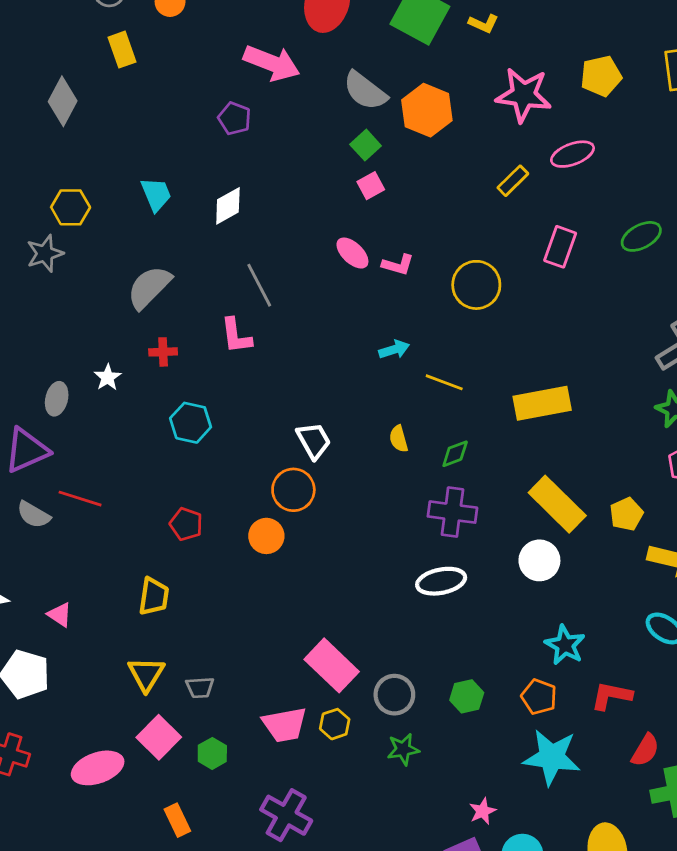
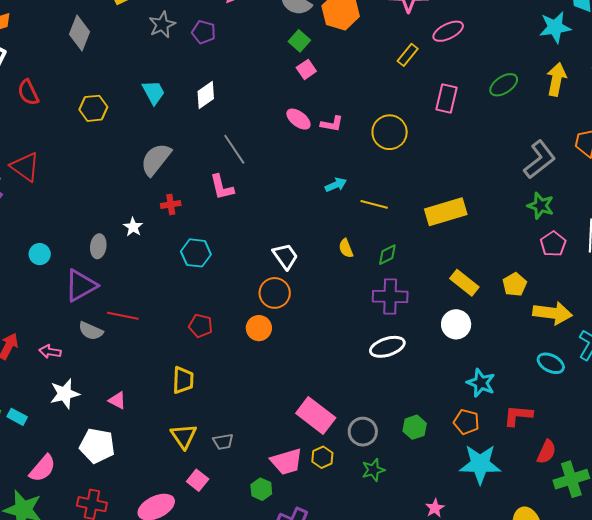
gray star: (45, 254) -> (162, 25), moved
yellow rectangle: (557, 504) -> (464, 283), size x0.7
pink square: (159, 737) -> (198, 480), size x0.7
green hexagon: (212, 753) -> (261, 489), moved

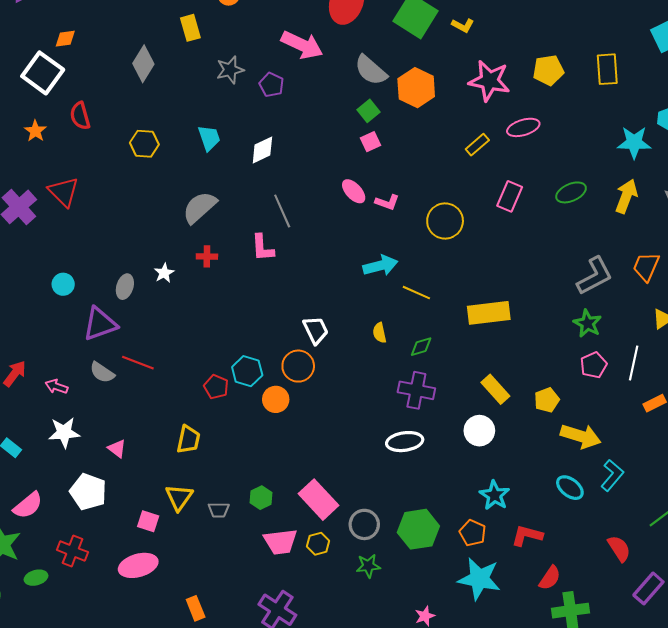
cyan arrow: (336, 185) -> (380, 266), size x1.5
cyan hexagon: (196, 253) -> (247, 371), moved
green hexagon: (415, 427) -> (418, 529), size x1.6
pink square: (198, 480) -> (148, 521), moved, turned -30
green hexagon: (261, 489) -> (261, 498), moved

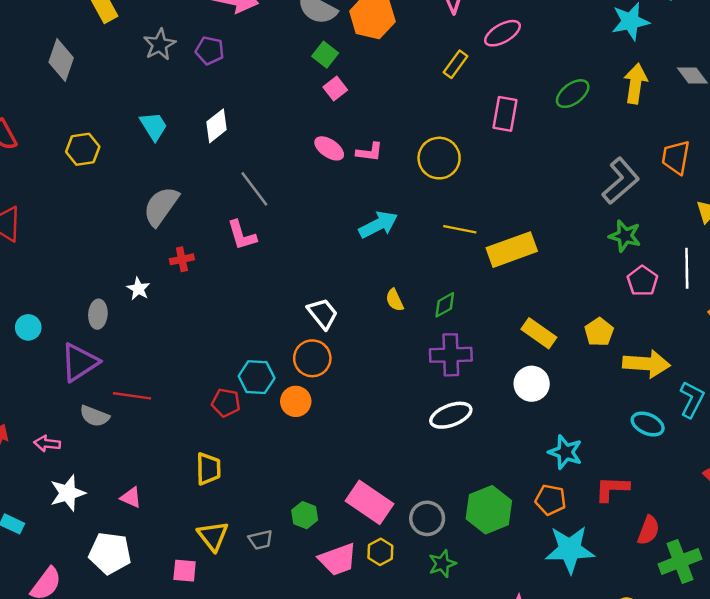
yellow line: (416, 293) -> (460, 229), moved

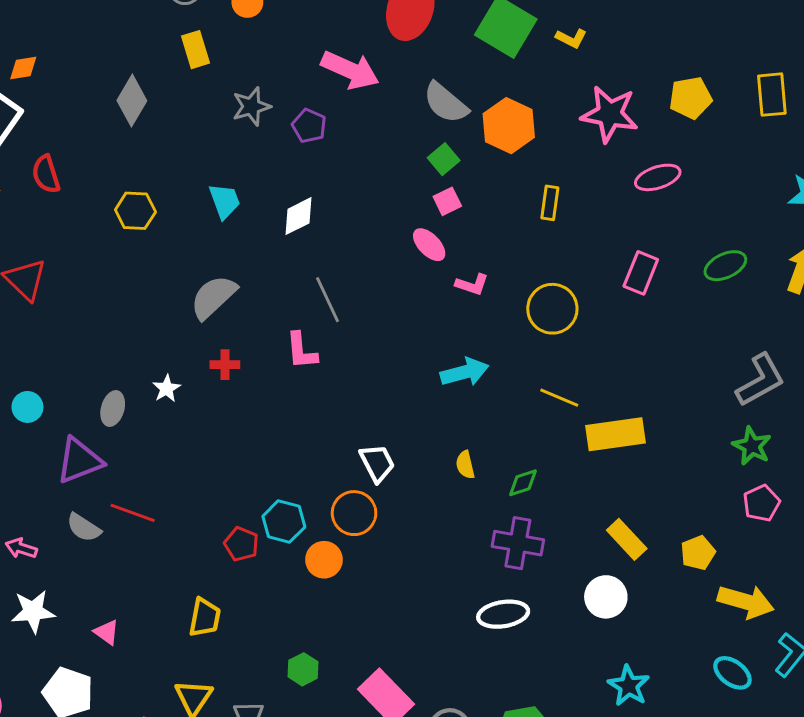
yellow rectangle: (456, 64) -> (550, 203), moved, turned -40
pink ellipse: (329, 148) -> (429, 245), moved
green hexagon: (305, 515) -> (303, 669), moved

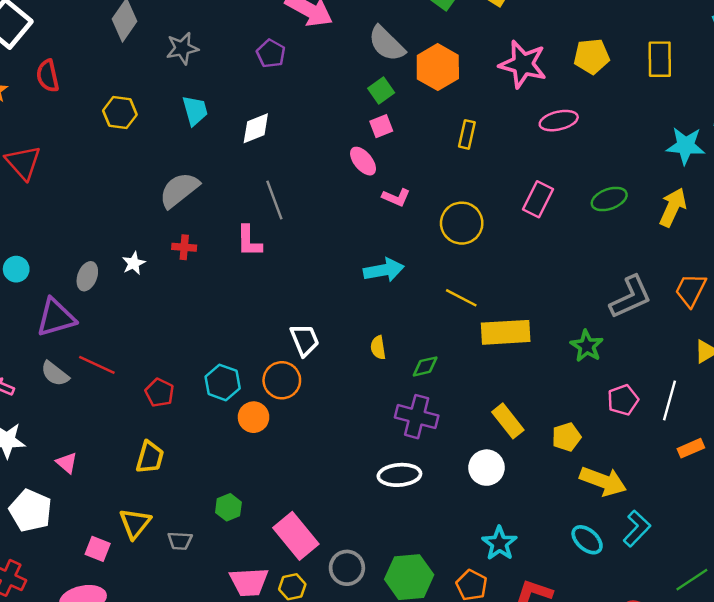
gray star: (251, 106) -> (182, 48), moved
green star: (752, 446) -> (587, 346), moved
red pentagon: (241, 544) -> (160, 393), moved

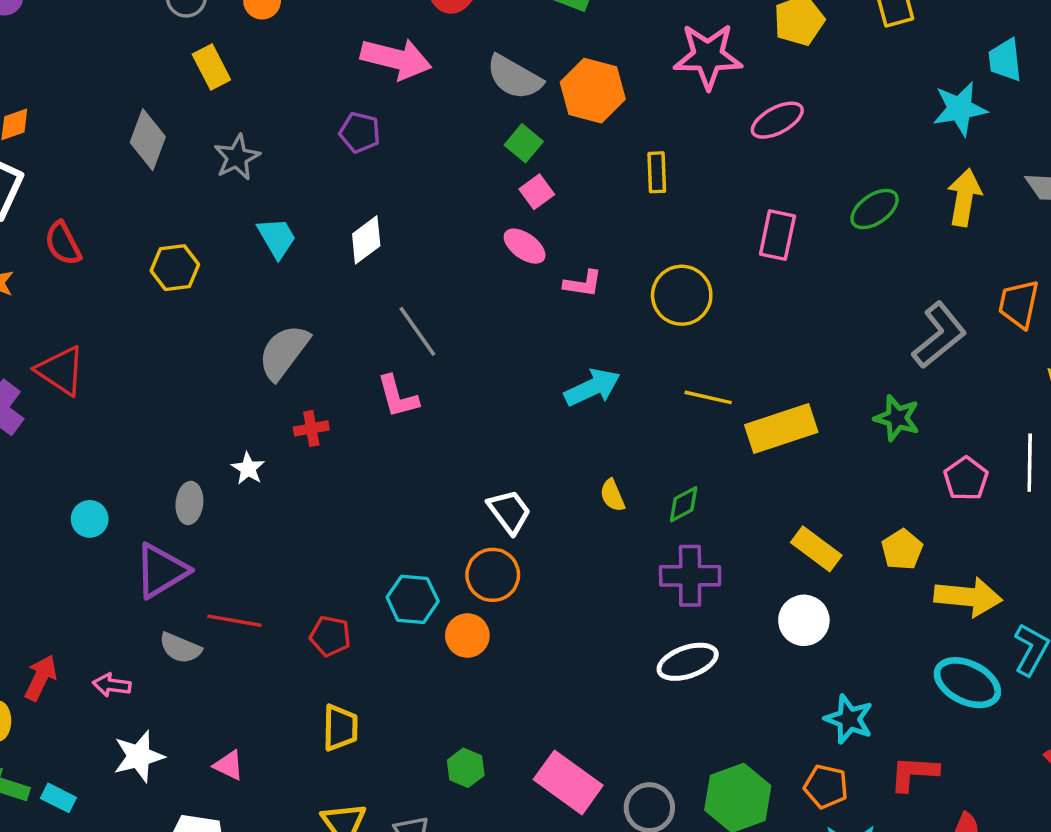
cyan ellipse: (587, 540) -> (967, 683), size x1.4

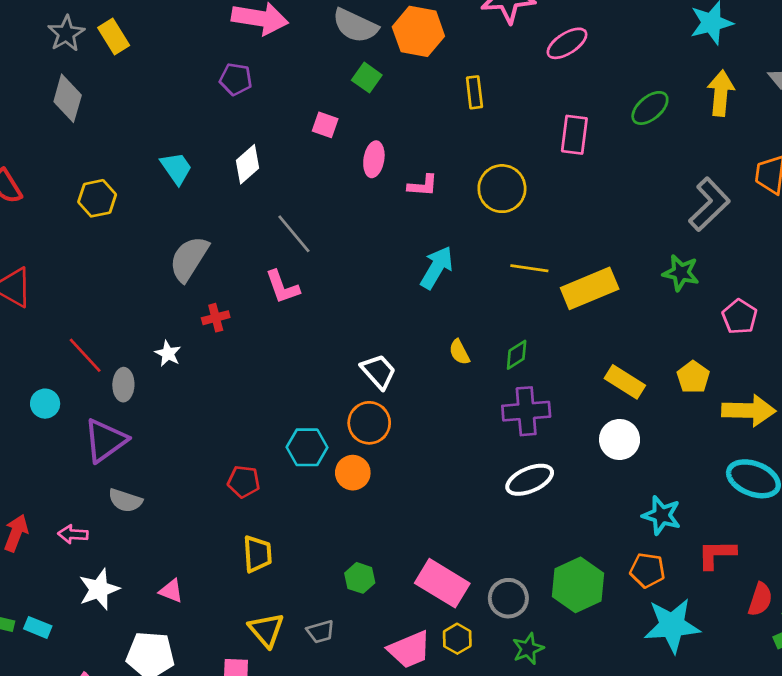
gray star: (237, 157) -> (66, 34), moved
pink square: (537, 192) -> (325, 125), moved, turned -30
pink ellipse: (525, 246) -> (374, 159), turned 68
cyan arrow: (592, 387) -> (437, 267), turned -30
red line: (234, 621) -> (85, 355), moved, turned 42

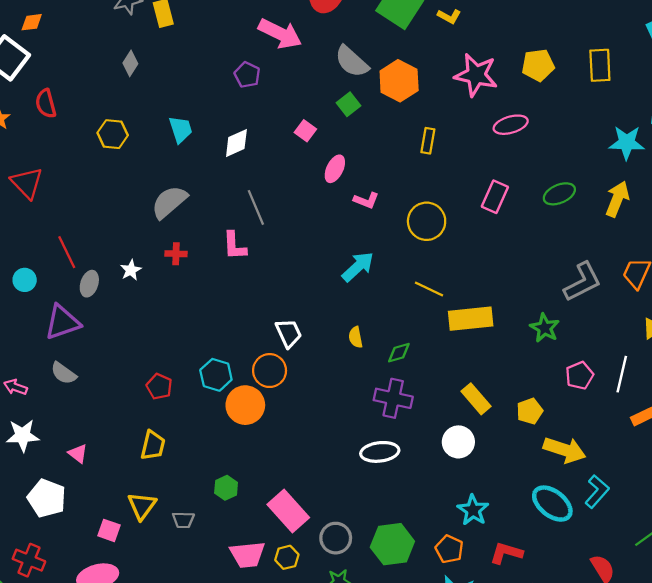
gray diamond: (68, 98) -> (130, 63), moved, size x0.7
orange circle: (353, 473) -> (245, 405), size x1.4

